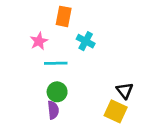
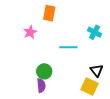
cyan cross: (86, 41) -> (95, 32), moved
cyan line: (56, 63) -> (68, 47), moved

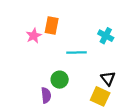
orange rectangle: (49, 13) -> (52, 26), moved
green circle: (44, 71) -> (60, 80), moved

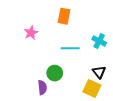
orange rectangle: (52, 26) -> (64, 16), moved
cyan cross: (106, 36) -> (99, 41), moved

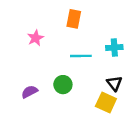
cyan cross: (99, 41) -> (114, 48), turned -32
purple semicircle: (42, 87) -> (29, 92), moved, turned -112

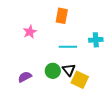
black triangle: (114, 83) -> (69, 70), moved
yellow square: (106, 102) -> (80, 80), moved

